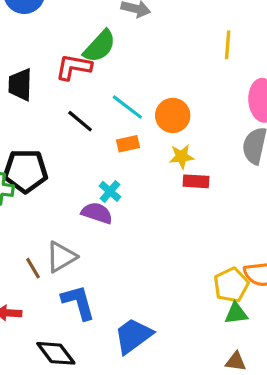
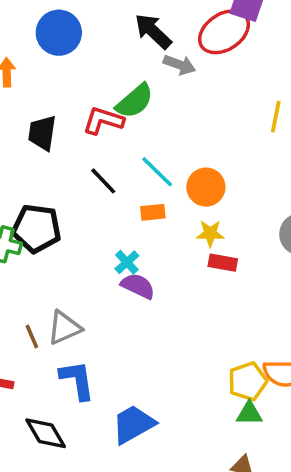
purple semicircle: (97, 213) -> (138, 286), moved

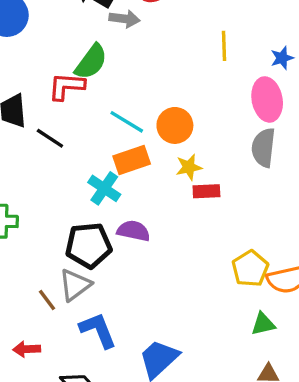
black line: (103, 181) -> (50, 138), moved
orange rectangle: (153, 212) -> (132, 160), size x1.5
black pentagon: (37, 228) -> (89, 245), moved
cyan cross: (127, 262) -> (104, 188), moved, size x1.4
yellow pentagon: (248, 381) -> (250, 269), moved

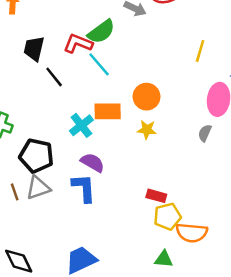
cyan line: (127, 122) -> (99, 64), moved
gray semicircle: (263, 148) -> (205, 133), size x0.6
red rectangle: (206, 191) -> (156, 196), moved
black pentagon: (89, 245) -> (36, 156), moved
blue L-shape: (98, 330) -> (84, 188), moved

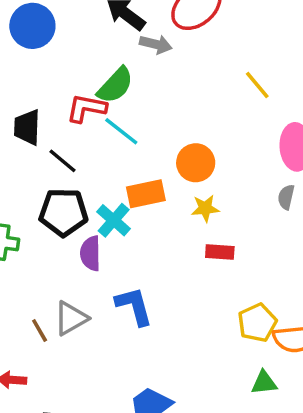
yellow line: (200, 51) -> (257, 85), turned -45
black pentagon: (36, 156) -> (63, 212), moved
purple semicircle: (93, 163) -> (90, 253), moved, turned -110
red rectangle: (156, 196) -> (220, 252), moved

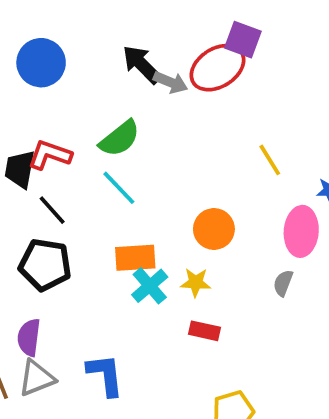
gray arrow: (156, 44) -> (170, 82), moved
red L-shape: (86, 108) -> (50, 155), moved
orange circle: (196, 163) -> (214, 229), moved
cyan cross: (114, 220) -> (150, 286), moved
purple semicircle: (90, 253) -> (29, 337), moved

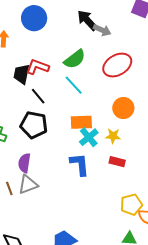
red ellipse: (217, 68) -> (117, 65), moved
blue L-shape: (105, 375) -> (80, 164), moved

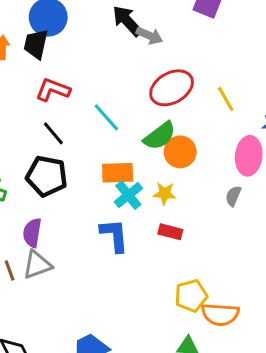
green semicircle: (75, 59) -> (160, 136), moved
black trapezoid: (22, 74) -> (36, 44), moved

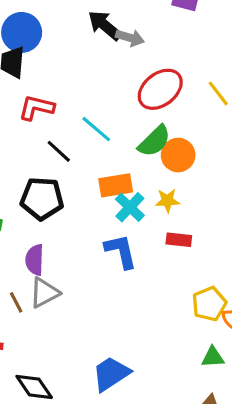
black line: (53, 133) -> (59, 151), moved

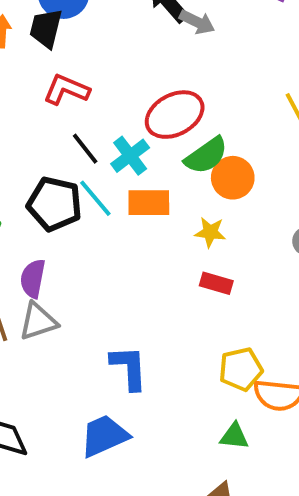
red ellipse: (160, 89) -> (175, 115), moved
cyan line: (96, 129) -> (95, 198), moved
cyan cross: (130, 207) -> (130, 156), moved
blue L-shape: (121, 251) -> (129, 368), moved

